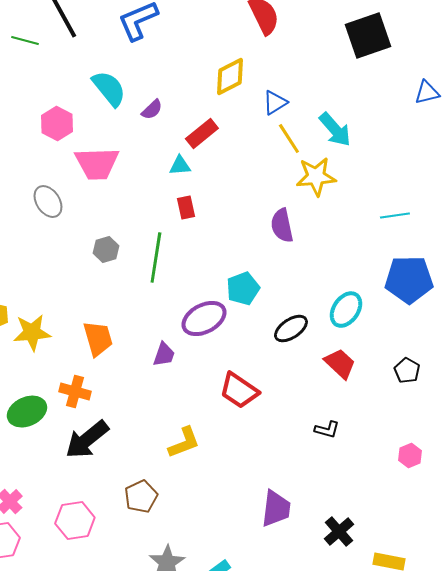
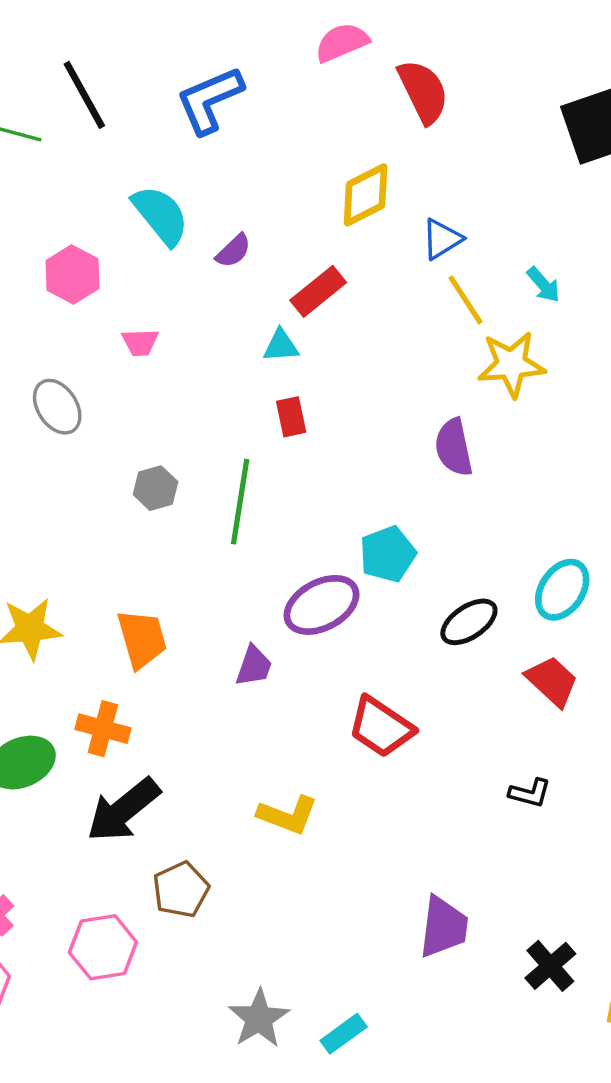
cyan arrow: (335, 130) -> (544, 285), size x0.6
pink trapezoid: (97, 164) -> (140, 342), size x0.5
yellow L-shape: (184, 443) -> (288, 815), turned 42
brown pentagon: (141, 497) -> (181, 890), moved

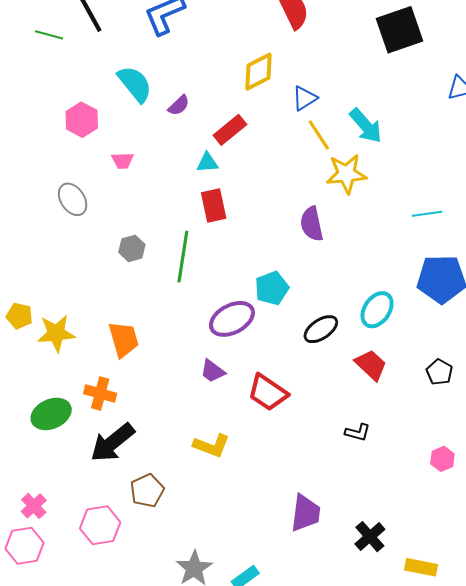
cyan arrow: (544, 285) -> (366, 126), size x1.6
red rectangle: (291, 417) -> (214, 205), size x1.4
purple trapezoid: (254, 666) -> (213, 371), moved, turned 108

